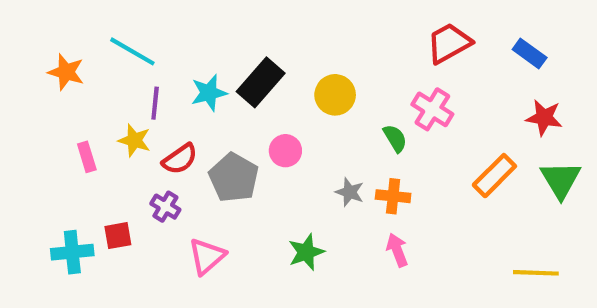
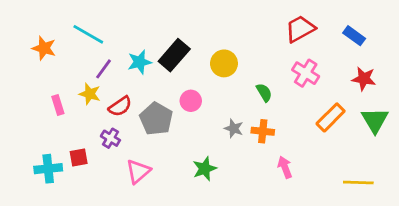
purple line: (155, 103) -> (104, 69), turned 30
pink cross: (432, 109) -> (306, 73), moved
pink arrow: (397, 250) -> (285, 167), moved

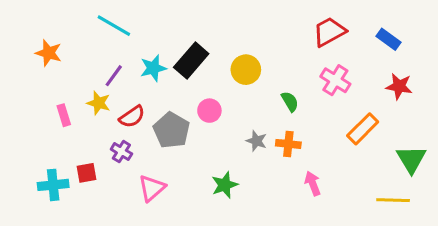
cyan line: (88, 34) -> (114, 26), moved
green triangle: (375, 120) -> (411, 159), moved

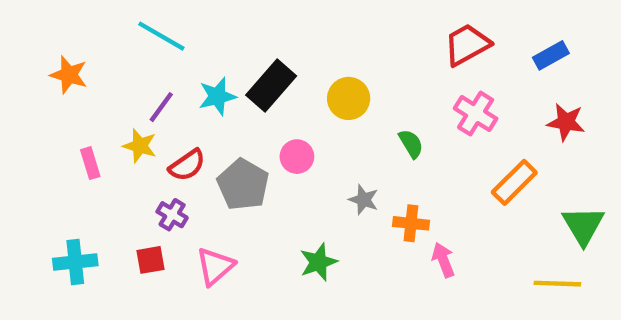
blue rectangle: (389, 39) -> (551, 55), turned -65
orange cross: (288, 144) -> (411, 223), moved
red square: (86, 173) -> (151, 260), moved

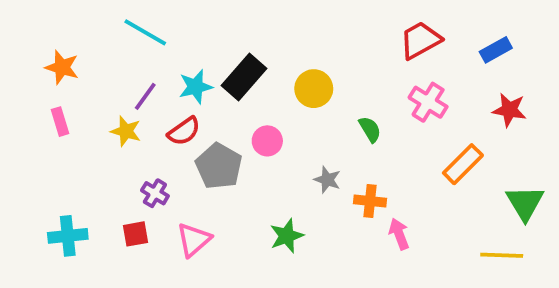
pink rectangle: (90, 163) -> (60, 122), moved
red semicircle: (187, 165) -> (184, 131), moved

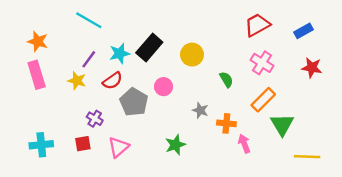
pink rectangle: (60, 122) -> (37, 75), size x1.6
orange rectangle: (463, 164) -> (263, 100), moved
green triangle: (525, 203) -> (282, 125), moved

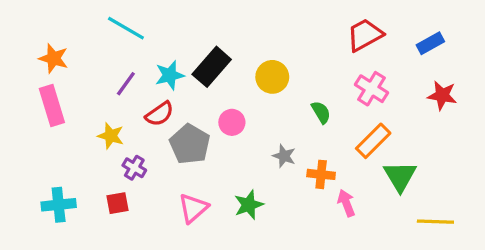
yellow star: (77, 81) -> (111, 136), moved
pink triangle: (118, 147) -> (193, 208), moved

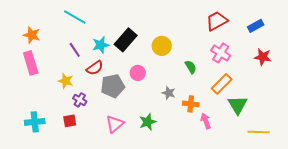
purple line: (126, 84) -> (75, 50), turned -70
gray pentagon: (190, 144) -> (113, 86), turned 30

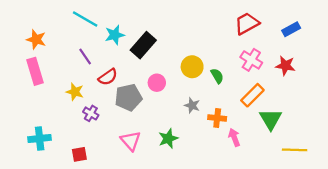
cyan star: (101, 45) -> (115, 35), moved
yellow circle: (162, 46) -> (192, 67), moved
red star: (263, 57) -> (285, 66), moved
red square: (70, 121) -> (79, 154), moved
pink triangle: (115, 124) -> (131, 141), turned -30

